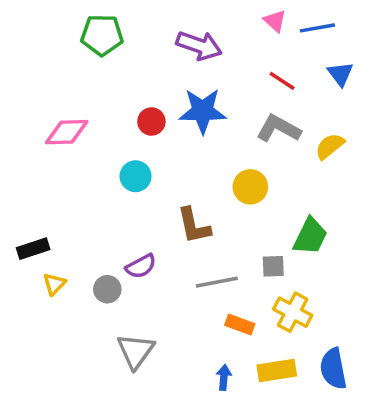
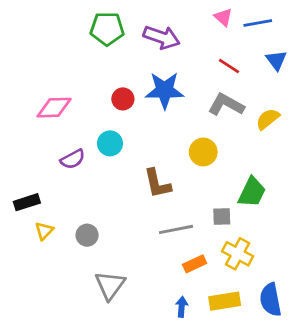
green pentagon: (102, 35) -> (107, 29), moved
purple semicircle: (141, 266) -> (73, 159), moved
orange rectangle: (240, 325) -> (195, 264), turned -45

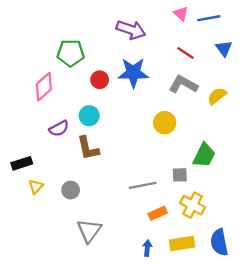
green pentagon: (107, 29) -> (71, 53), moved
pink diamond: (54, 108) -> (44, 87), turned -40
brown L-shape: (157, 184) -> (88, 148), moved

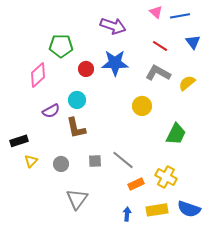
gray square: (180, 175) -> (95, 161), moved
gray line: (143, 185) -> (123, 160), turned 50
blue semicircle: (219, 242) -> (189, 209), turned -60

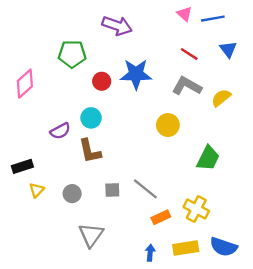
purple arrow: (113, 26) -> (117, 26), moved
pink diamond: (38, 75) -> (25, 84), moved

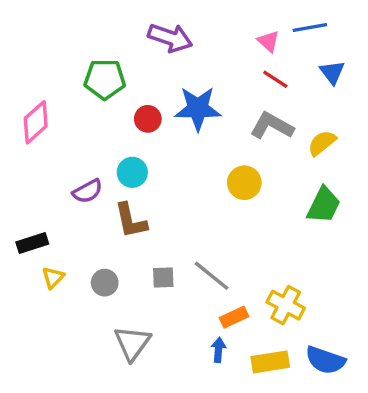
pink triangle: (184, 14) -> (268, 41), moved
green trapezoid: (208, 158) -> (324, 205), moved
blue arrow: (150, 253) -> (218, 350), moved

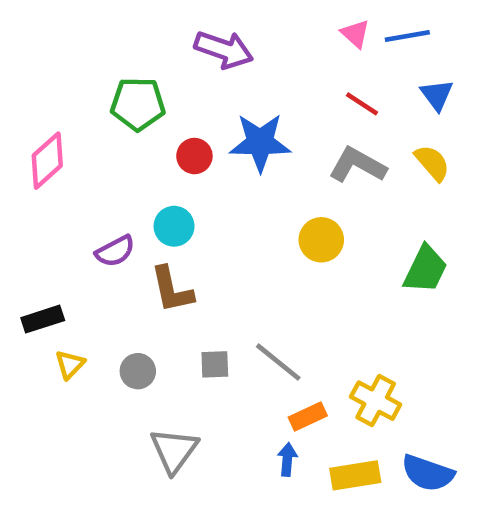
pink triangle: (268, 41) -> (355, 34), moved
yellow semicircle: (322, 143) -> (432, 163), moved, turned 88

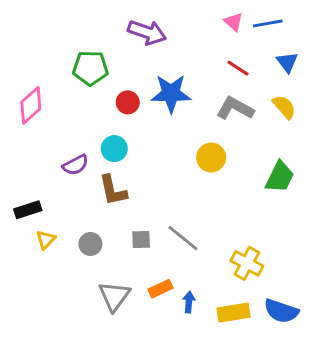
orange rectangle: (308, 416) -> (160, 289), moved

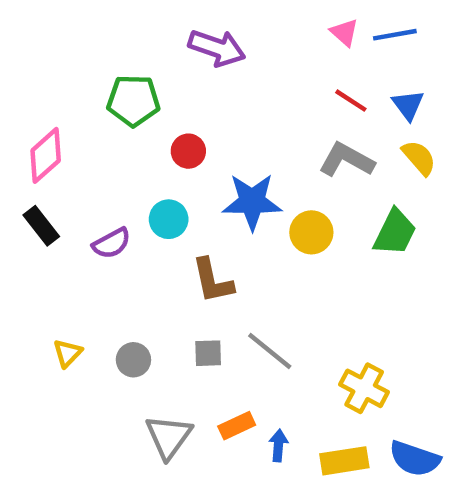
blue triangle: (287, 62) -> (408, 105), moved
blue star: (171, 93) -> (252, 202), moved
green trapezoid: (280, 177) -> (395, 232), moved
brown L-shape: (113, 190) -> (213, 281), moved
black rectangle: (28, 210) -> (41, 226), moved, turned 70

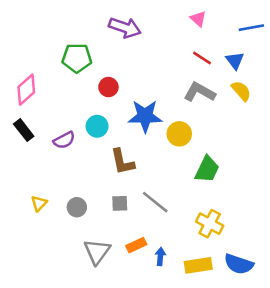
blue line: (395, 35) -> (251, 28), moved
green trapezoid: (395, 232) -> (207, 169), moved

